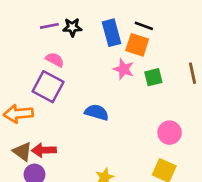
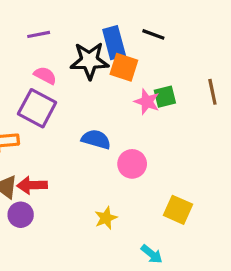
black star: (72, 27) -> (89, 61), moved, size x1.6
orange square: (137, 45) -> (124, 67), moved
pink star: (124, 69) -> (147, 102), moved
pink circle: (170, 133) -> (132, 164), moved

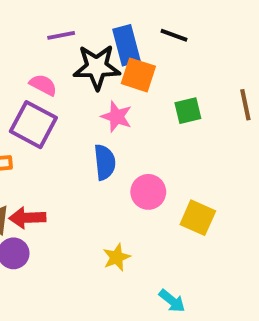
purple line: (39, 34) -> (61, 35), moved
pink star: (147, 102) -> (117, 117), moved
blue semicircle: (96, 139) -> (105, 162), turned 68
yellow square: (178, 210) -> (198, 218), moved

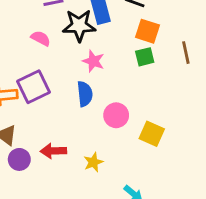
orange square: (138, 75) -> (147, 31), moved
purple square: (33, 125) -> (34, 87), moved, turned 36
red arrow: (27, 218) -> (53, 151), moved

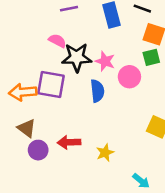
black star: (79, 26) -> (77, 57), moved
purple square: (34, 87) -> (51, 84), turned 36
pink circle: (116, 115) -> (129, 77), moved

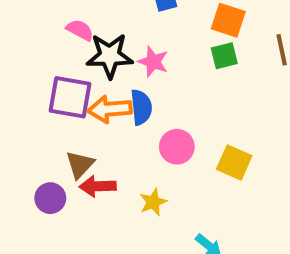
pink circle: (129, 77) -> (177, 147), moved
orange arrow: (23, 92) -> (110, 109), moved
brown triangle: (27, 128) -> (80, 164), moved, turned 36

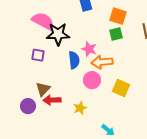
pink semicircle: (80, 30) -> (43, 21), size x1.6
pink star: (153, 62) -> (89, 49), moved
purple square: (70, 97) -> (38, 55), size x0.6
orange arrow: (110, 109) -> (102, 62), moved

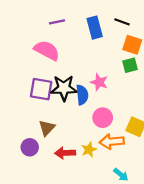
black star: (58, 34) -> (64, 88), moved
purple square: (38, 55) -> (41, 89), size x1.5
orange arrow: (102, 62) -> (112, 142), moved
red arrow: (52, 100) -> (65, 153), moved

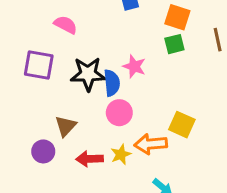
pink semicircle: (47, 50) -> (66, 25), size x0.7
purple square: (41, 89) -> (39, 65), moved
pink circle: (103, 118) -> (119, 113), moved

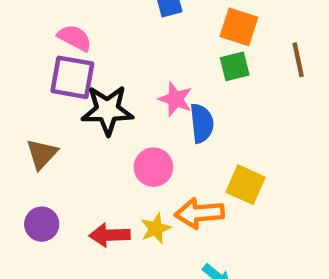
purple square: (39, 65) -> (72, 77), moved
blue semicircle: (112, 83) -> (202, 123), moved
brown triangle: (66, 126) -> (42, 154), moved

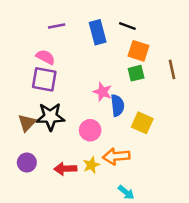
black star: (107, 110) -> (50, 117), moved
yellow square: (245, 185) -> (142, 123), moved

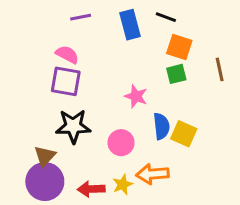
blue semicircle: (117, 105) -> (161, 126), moved
brown triangle: (27, 123) -> (45, 156), moved
purple circle: (27, 163) -> (45, 182), size x1.6

